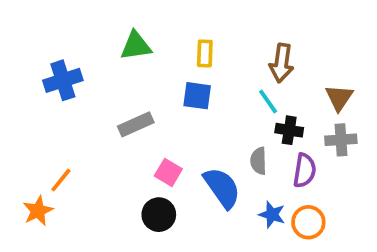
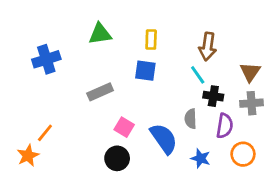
orange circle: (308, 222) -> (243, 154), moved

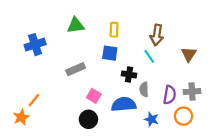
black cross: (213, 96) -> (129, 74), moved
gray cross: (251, 103) -> (192, 92), moved
blue semicircle: (164, 139) -> (124, 104), turned -60

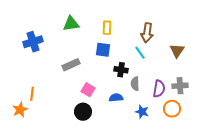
orange line: (34, 100) -> (32, 94), turned -32
blue semicircle: (124, 104) -> (116, 98), size x0.6

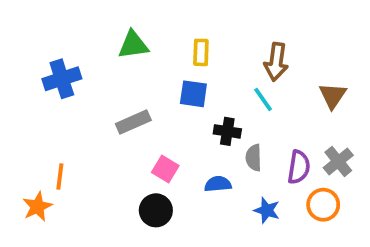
gray cross: (180, 86) -> (338, 161), turned -35

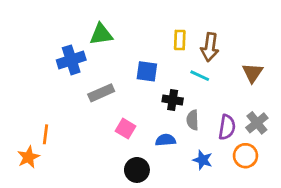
yellow rectangle: (201, 52) -> (180, 40), moved
blue cross: (62, 79) -> (71, 60), moved
cyan line: (263, 99) -> (200, 76), turned -30
black circle: (156, 210) -> (137, 170), moved

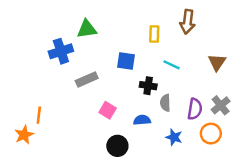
brown arrow: (210, 47) -> (187, 22), moved

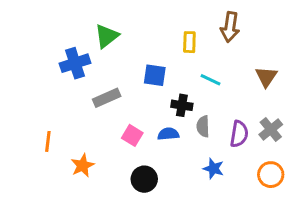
green triangle: (87, 29) -> (107, 36), turned -30
blue semicircle: (142, 120) -> (168, 134), moved
orange circle: (211, 134) -> (271, 175), moved
orange star: (24, 135) -> (83, 166), moved

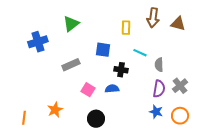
blue cross: (75, 63) -> (38, 42), moved
brown triangle: (266, 77) -> (178, 24), moved, turned -49
gray semicircle: (203, 126) -> (159, 65), moved
orange line: (48, 141) -> (24, 118), moved
blue star: (213, 169) -> (156, 112), moved

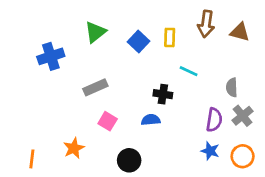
blue square: (103, 50) -> (139, 42), moved, turned 35
gray semicircle: (159, 65) -> (232, 87), moved
pink square: (88, 90) -> (108, 121), moved

